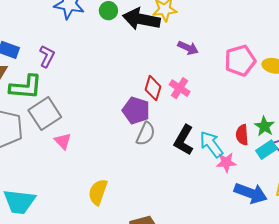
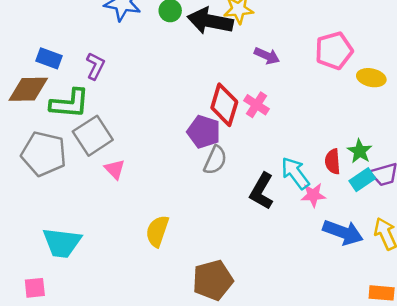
pink pentagon: (240, 61) -> (334, 51), moved
red diamond: (153, 88) -> (224, 105), size x1.4
black L-shape: (184, 140) -> (262, 191), moved

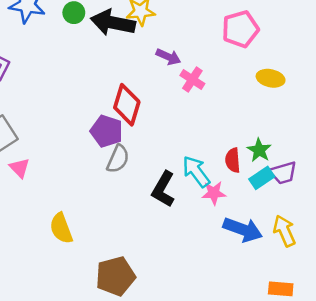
pink pentagon: (334, 51) -> (240, 29), moved
pink cross: (257, 105) -> (192, 79), moved
yellow semicircle: (157, 231) -> (61, 228), turned -40

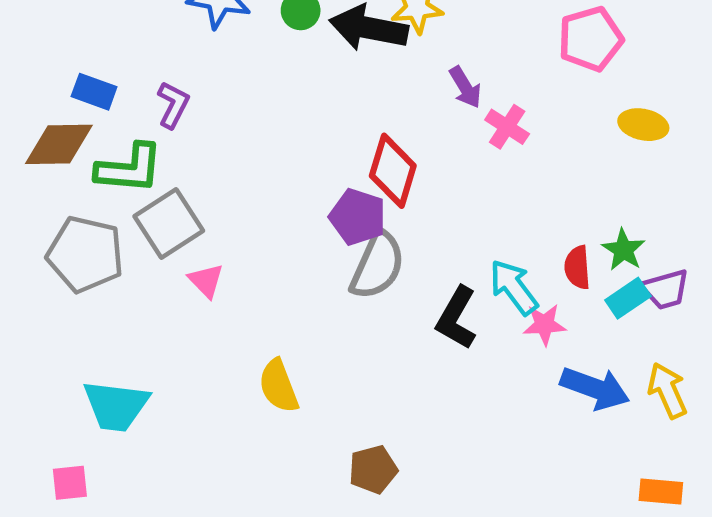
purple arrow: (168, 57) -> (465, 87), turned 35
gray semicircle: (118, 159) -> (377, 265), size x1.4
brown pentagon: (115, 276) -> (373, 470), size x0.7

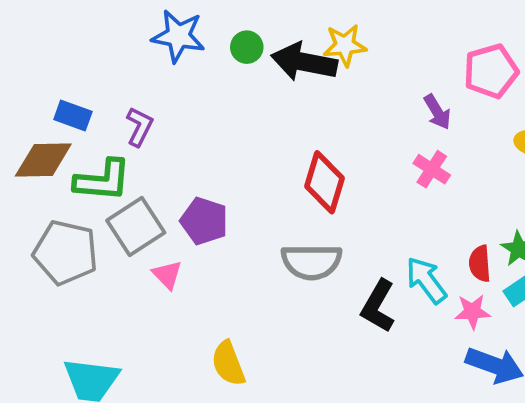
purple arrow: (465, 87) -> (437, 112), moved
pink cross: (507, 127) -> (432, 169), moved
purple pentagon: (358, 217) -> (204, 221), moved
gray semicircle: (377, 265) -> (312, 262), turned 66
pink star: (544, 325) -> (472, 312), moved

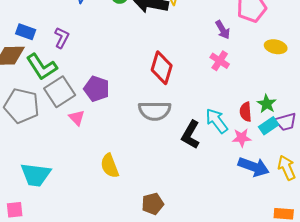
green L-shape: (103, 180) -> (42, 67), turned 52

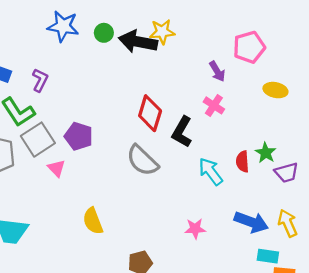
gray semicircle: (155, 111) -> (142, 160), turned 44
cyan rectangle: (269, 126) -> (268, 256), moved, turned 42
black L-shape: (191, 135) -> (182, 132), moved
pink star: (242, 138) -> (195, 229), moved

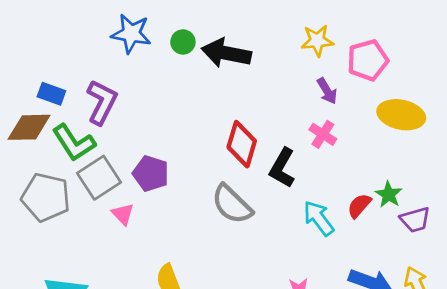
yellow star: (162, 32) -> (317, 41), moved
purple L-shape: (40, 80) -> (102, 102), size x1.5
yellow ellipse: (275, 90) -> (401, 115), size x1.5
red semicircle: (242, 162) -> (359, 206), turned 45

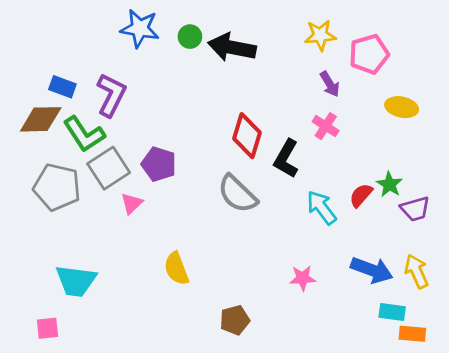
yellow ellipse: (401, 115) -> (402, 107), size x0.7
pink triangle: (123, 214) -> (132, 203), turned 30

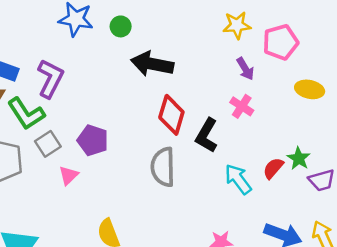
black arrow: (232, 47) -> (152, 64), moved
gray square: (109, 168) -> (48, 144), size x0.7
gray semicircle: (237, 194) -> (163, 167), turned 45

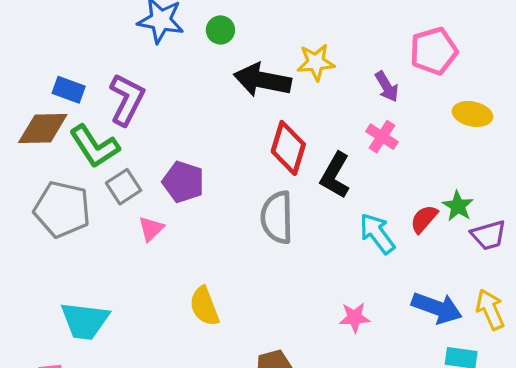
yellow star: (237, 25) -> (316, 62), moved

